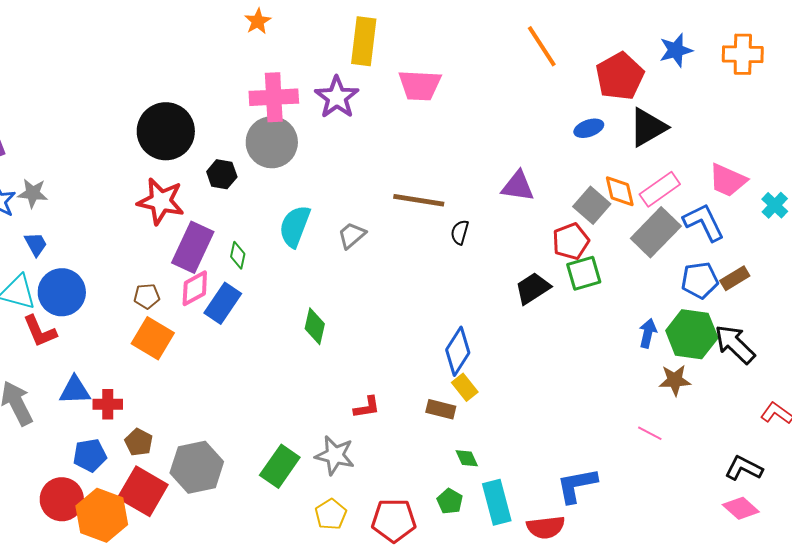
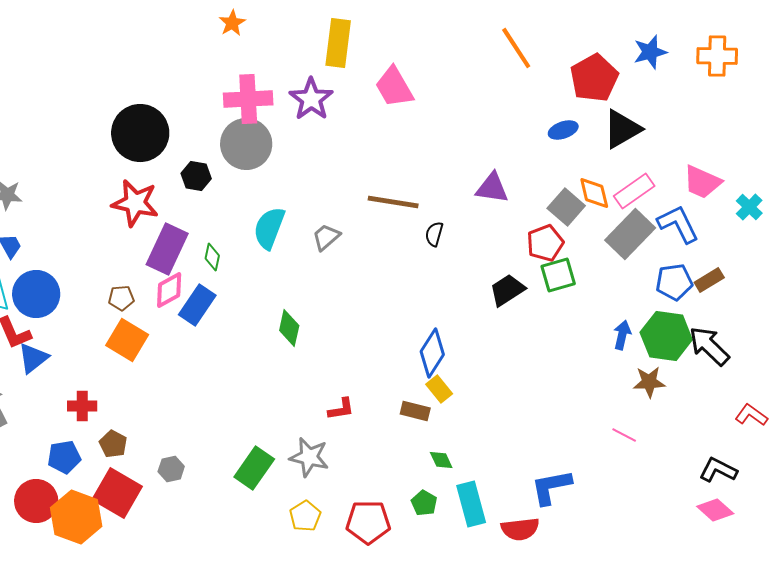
pink trapezoid: (420, 85) -> (394, 87), turned 57
blue triangle: (75, 390) -> (33, 358), moved, turned -36
gray hexagon: (197, 467) -> (171, 469), size x0.5

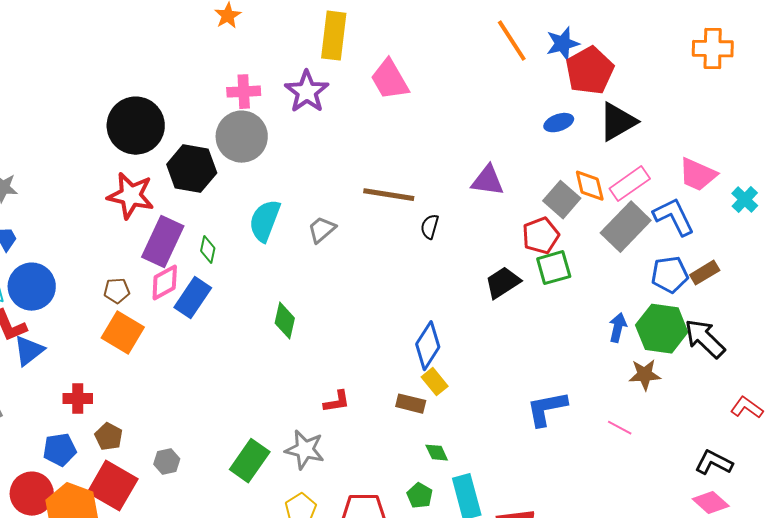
blue star: (650, 52) -> (563, 44), moved
pink cross: (248, 99) -> (244, 92), size x0.7
black hexagon: (196, 176) -> (192, 169), size x1.6
blue L-shape: (551, 487) -> (547, 409), moved

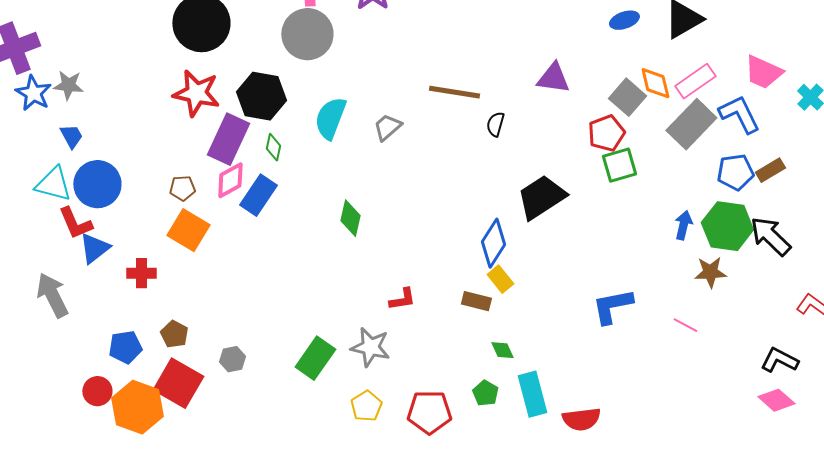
black hexagon: (192, 169) -> (261, 96), moved
black trapezoid: (503, 283) -> (541, 197), moved, size x1.4
red cross: (78, 399) -> (141, 273), moved
red circle: (32, 494) -> (97, 391), size x0.7

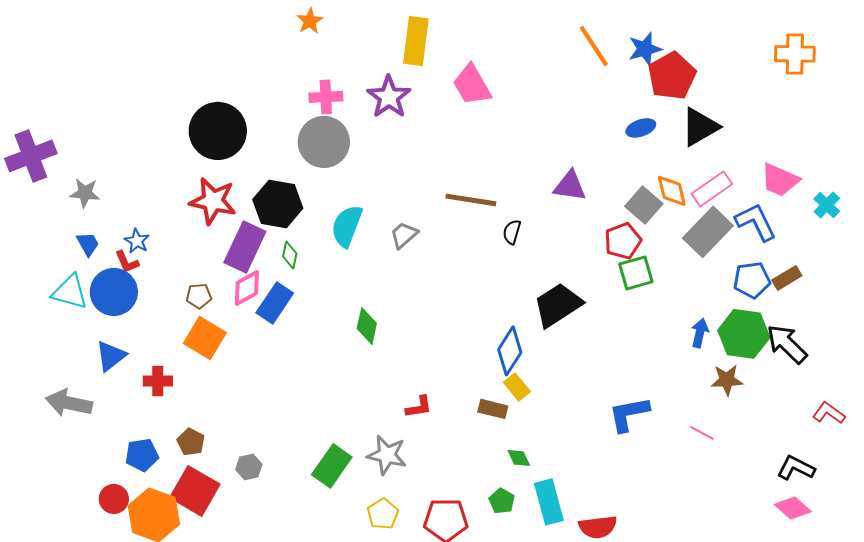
blue star: (33, 93) -> (137, 241), moved, size x0.7
red L-shape: (75, 223) -> (127, 262), moved, size x0.7
gray arrow: (52, 295) -> (69, 403), turned -51

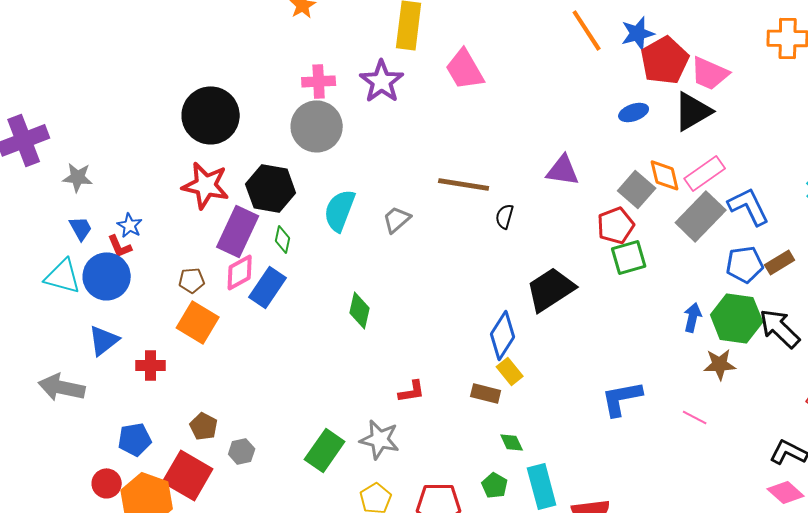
pink trapezoid: (780, 180) -> (710, 73), moved
brown pentagon: (191, 442) -> (204, 426), moved

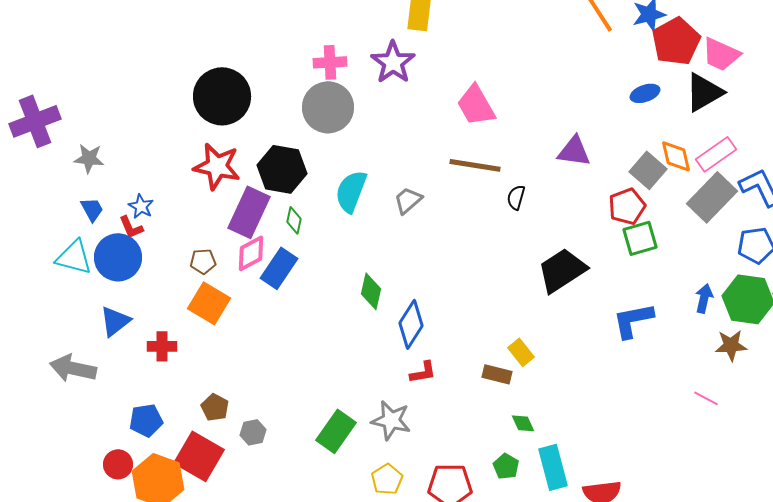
pink trapezoid: (465, 69) -> (476, 105), moved
blue diamond: (503, 335) -> (411, 324), moved
blue L-shape: (622, 398) -> (633, 320), moved

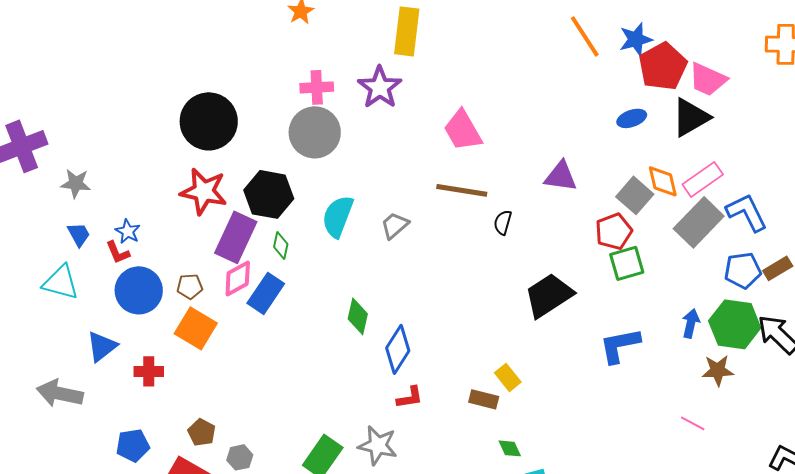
blue circle: (118, 257) -> (139, 290), moved

